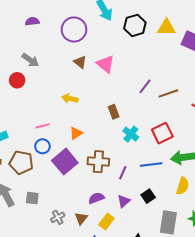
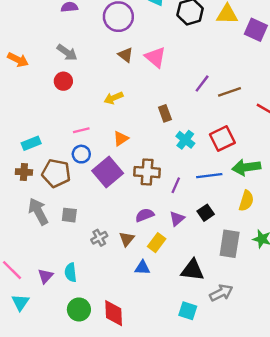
red circle: (17, 80) -> (63, 81), moved
yellow arrow: (70, 99) -> (114, 98), turned -35

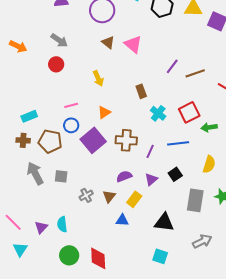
yellow arrow: (114, 98) -> (98, 78), turned -91
green arrow: (246, 167) -> (209, 127), moved, size x0.7
gray arrow: (221, 293) -> (202, 241), moved

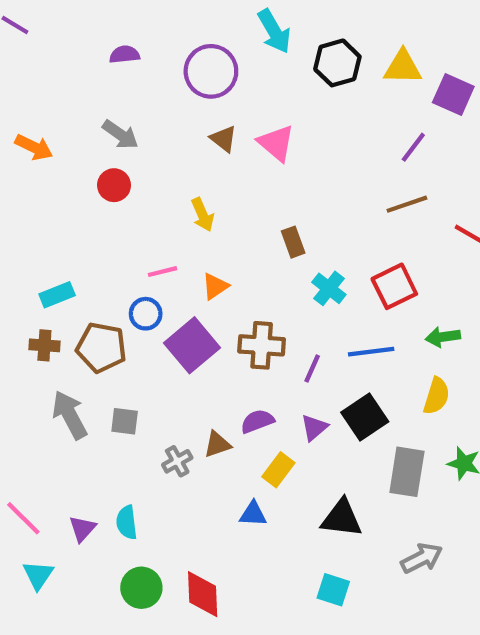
purple line: (172, 66) -> (413, 147), moved
pink line: (71, 105) -> (162, 272), moved
green arrow: (209, 127) -> (443, 337), moved
black square: (175, 174) -> (365, 417), size x1.5
brown triangle: (109, 196) -> (217, 444), moved, turned 32

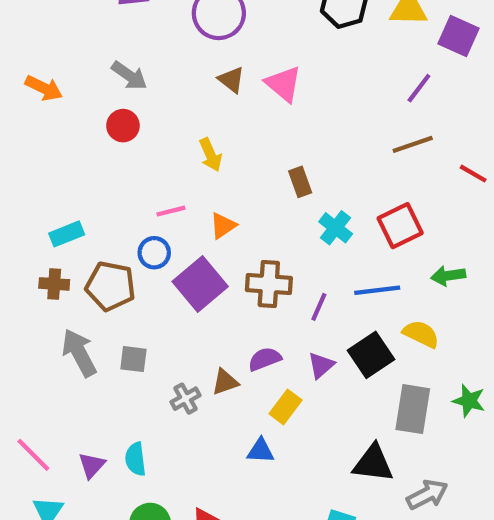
yellow semicircle: (436, 396) -> (421, 334), moved, turned -81
black triangle: (342, 518) -> (373, 463), moved

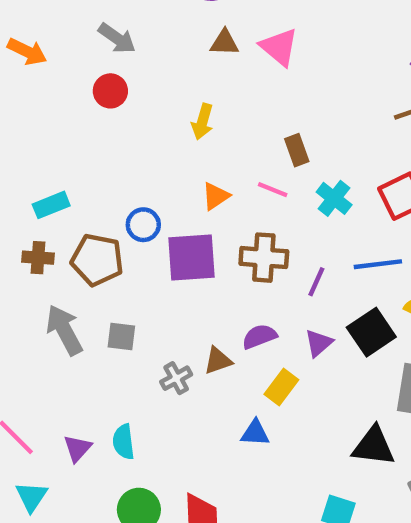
brown triangle: (231, 80) -> (224, 43), turned -36
yellow arrow: (211, 155) -> (202, 122), turned 40
pink line: (171, 211) -> (273, 190), moved, turned 36
purple square: (200, 284) -> (192, 258), turned 36

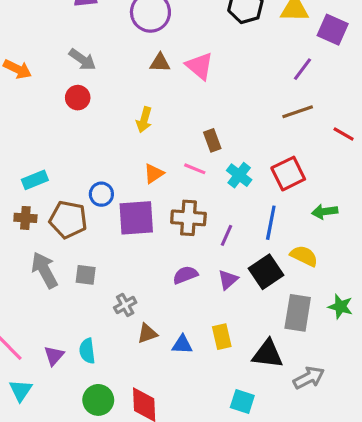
blue line: (378, 264) -> (271, 223), turned -72
brown triangle: (218, 361) -> (147, 333), moved
yellow rectangle: (281, 387) -> (222, 337), moved, turned -50

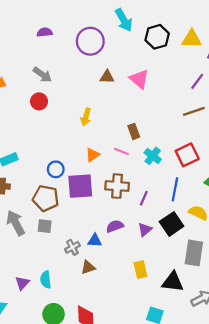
brown triangle: (160, 63) -> (107, 77), moved
pink triangle: (200, 66) -> (139, 79), moved
brown pentagon: (68, 219) -> (46, 198), moved
blue triangle: (182, 345) -> (95, 241), moved

